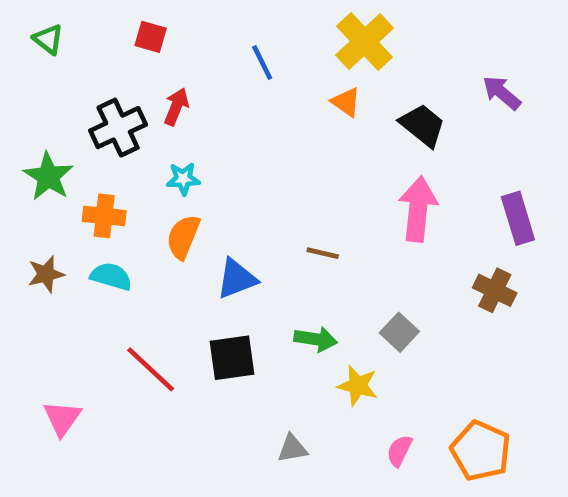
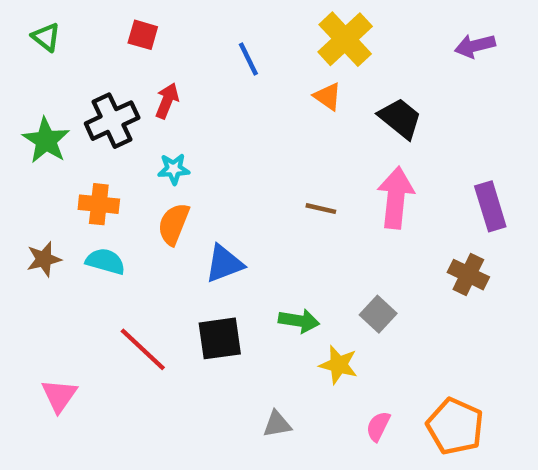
purple arrow: (502, 93) -> (475, 46), moved, turned -54
green star: (48, 176) -> (46, 140), moved
brown line: (323, 253) -> (321, 209), moved

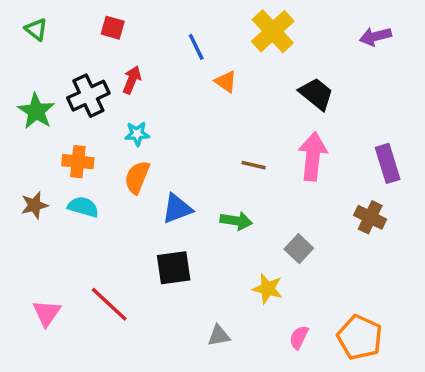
orange triangle: (328, 96) -> (226, 82), moved
green arrow: (299, 321) -> (236, 221), moved
red line: (143, 349) -> (109, 304), moved

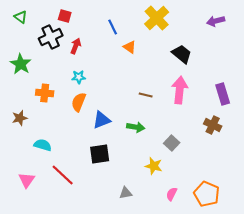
black cross: (88, 96) -> (51, 37), moved
cyan semicircle: (83, 207) -> (43, 145), moved

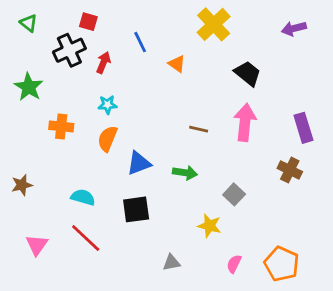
blue line: (113, 27) -> (140, 42), moved
brown star: (20, 118) -> (22, 185), moved
cyan semicircle: (43, 145) -> (83, 197), moved

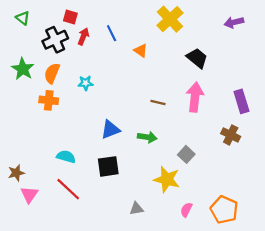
red arrow: (103, 63) -> (83, 36), moved
orange semicircle: (107, 139) -> (52, 73), moved
brown star: (22, 185) -> (16, 173), moved
yellow star: (210, 226) -> (167, 179), size x1.4

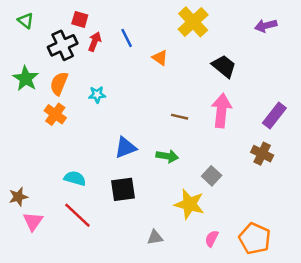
orange cross: (49, 100) -> (55, 114), turned 30
purple rectangle: (241, 101) -> (274, 115), turned 55

